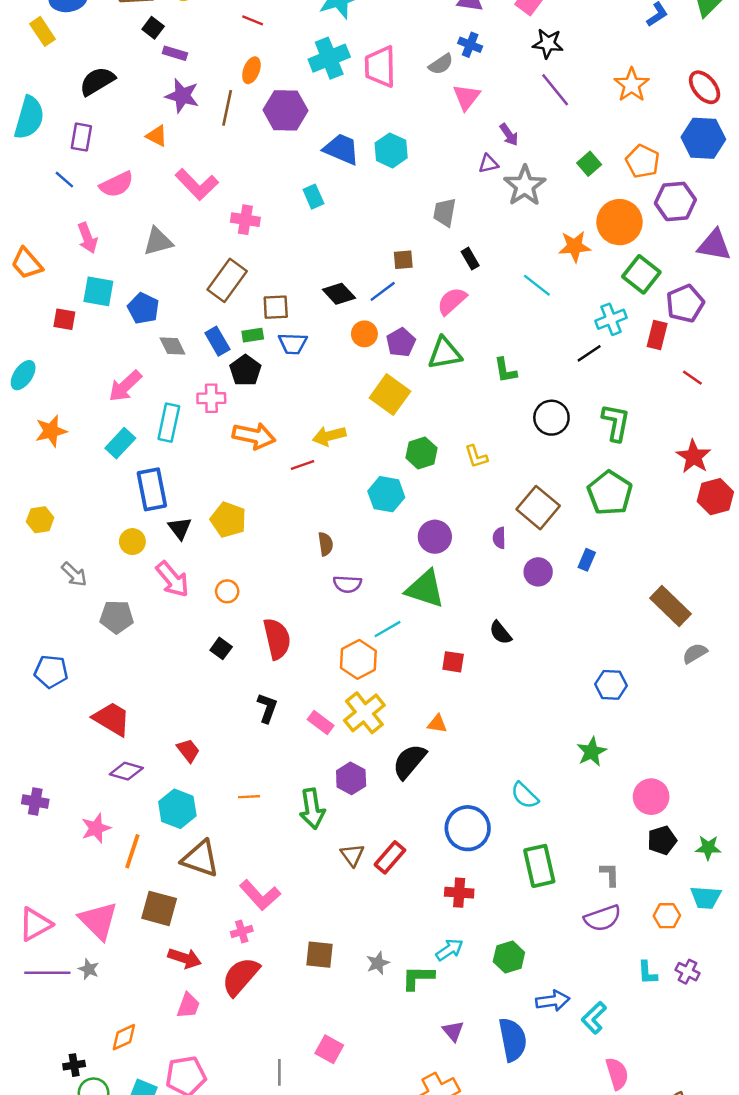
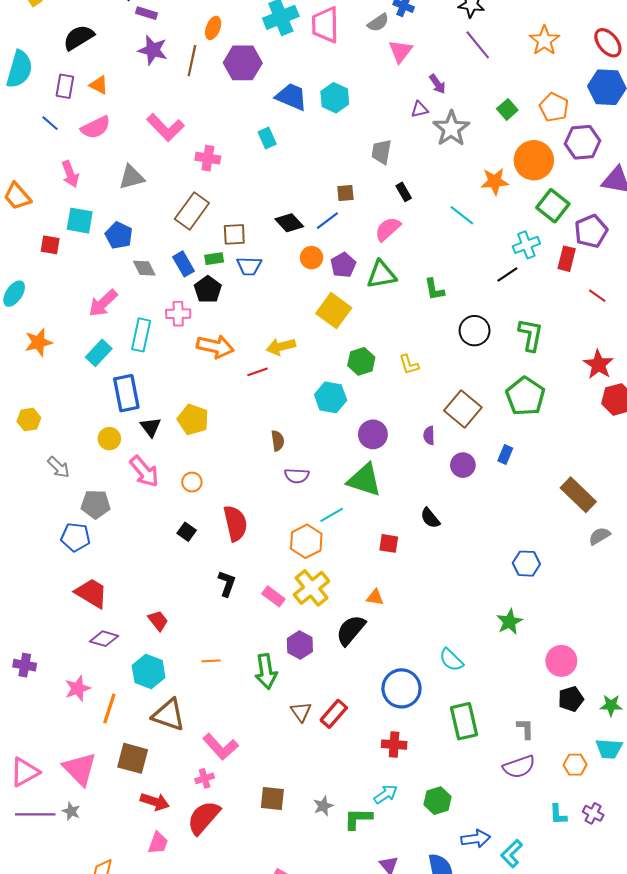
orange triangle: (157, 136) -> (99, 85), moved
blue pentagon: (51, 672) -> (75, 537), moved

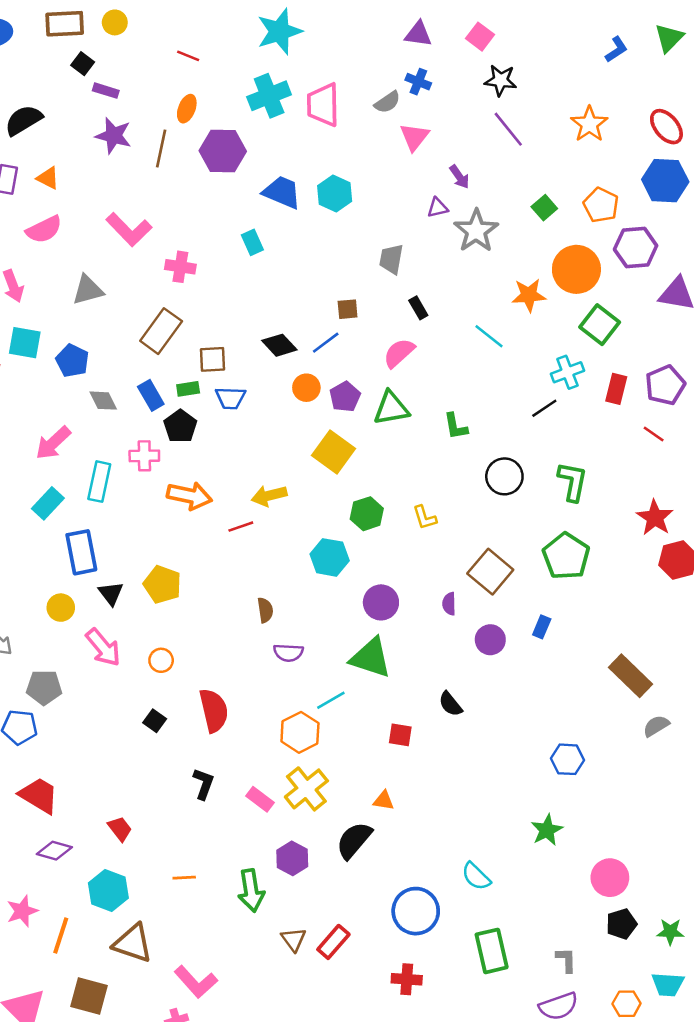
purple pentagon: (591, 231) -> (665, 385), moved

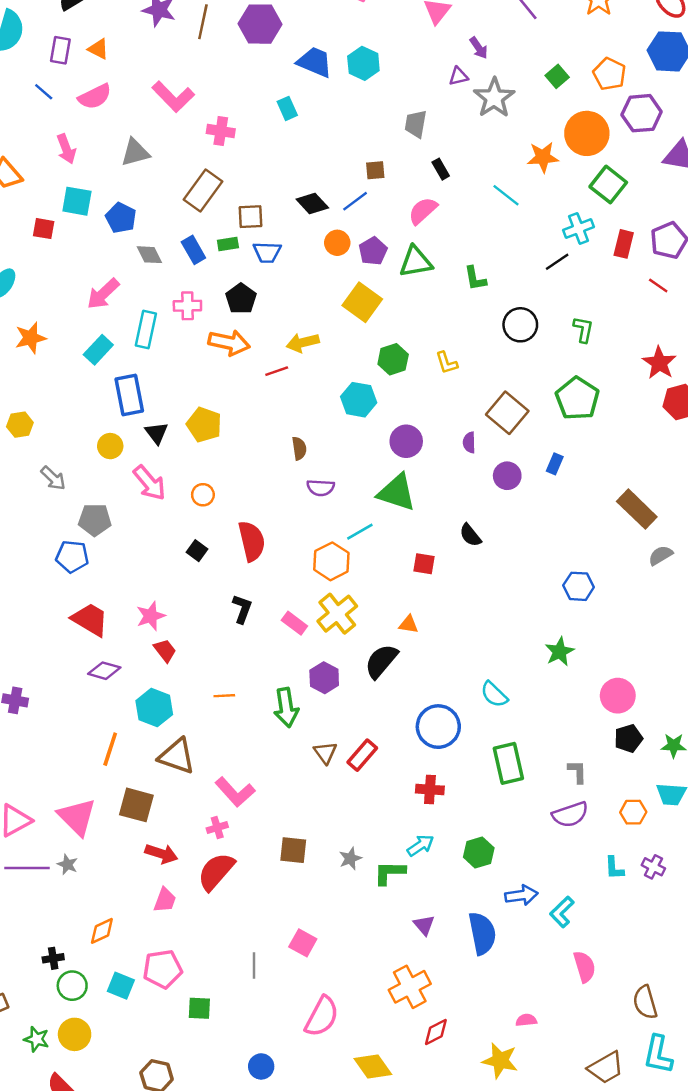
black pentagon: (180, 426) -> (241, 299), moved
green L-shape: (573, 482) -> (583, 330), size x0.7
pink star: (22, 911) -> (151, 616), moved

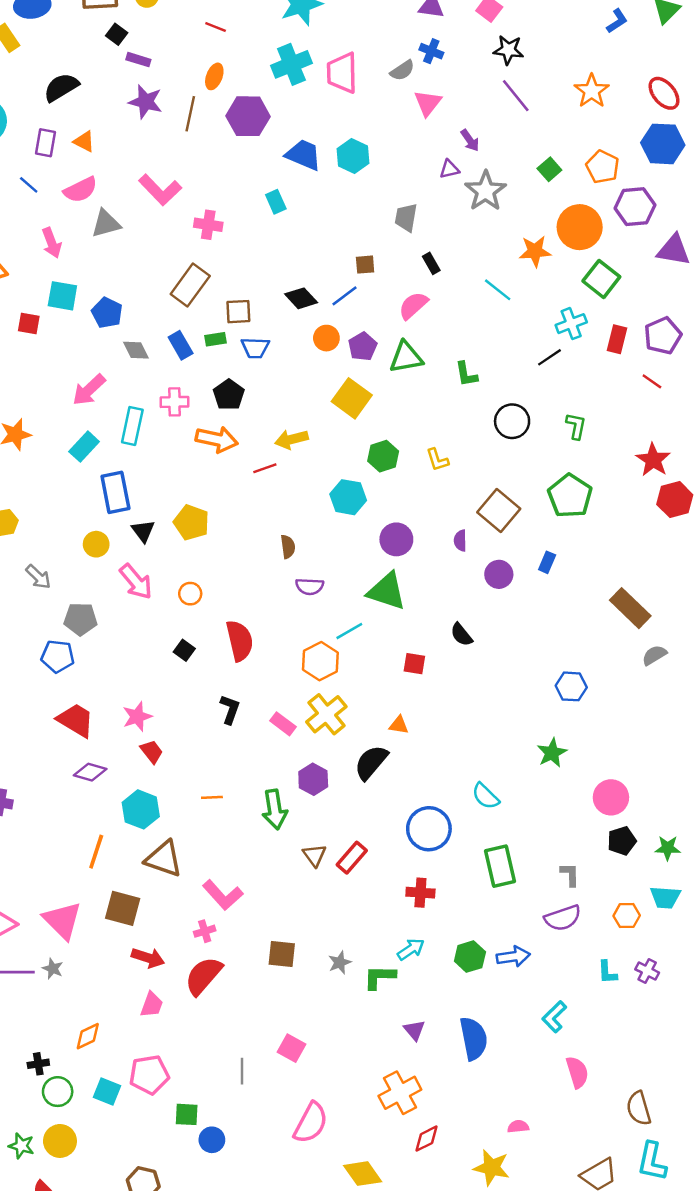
gray triangle: (135, 152) -> (106, 224), moved
blue arrow: (521, 895) -> (513, 957), moved
blue circle: (261, 1066) -> (212, 1140), moved

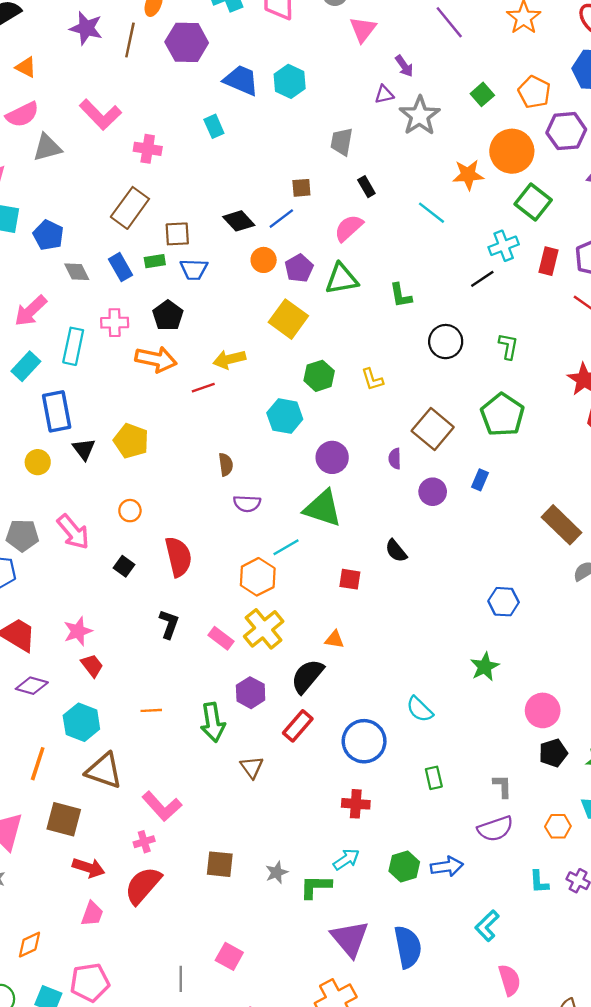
pink arrow: (136, 582) -> (73, 532), moved
red rectangle: (352, 858) -> (298, 726), moved
green rectangle: (500, 866) -> (434, 778), size x0.6
purple triangle: (414, 1030) -> (350, 939), size x1.8

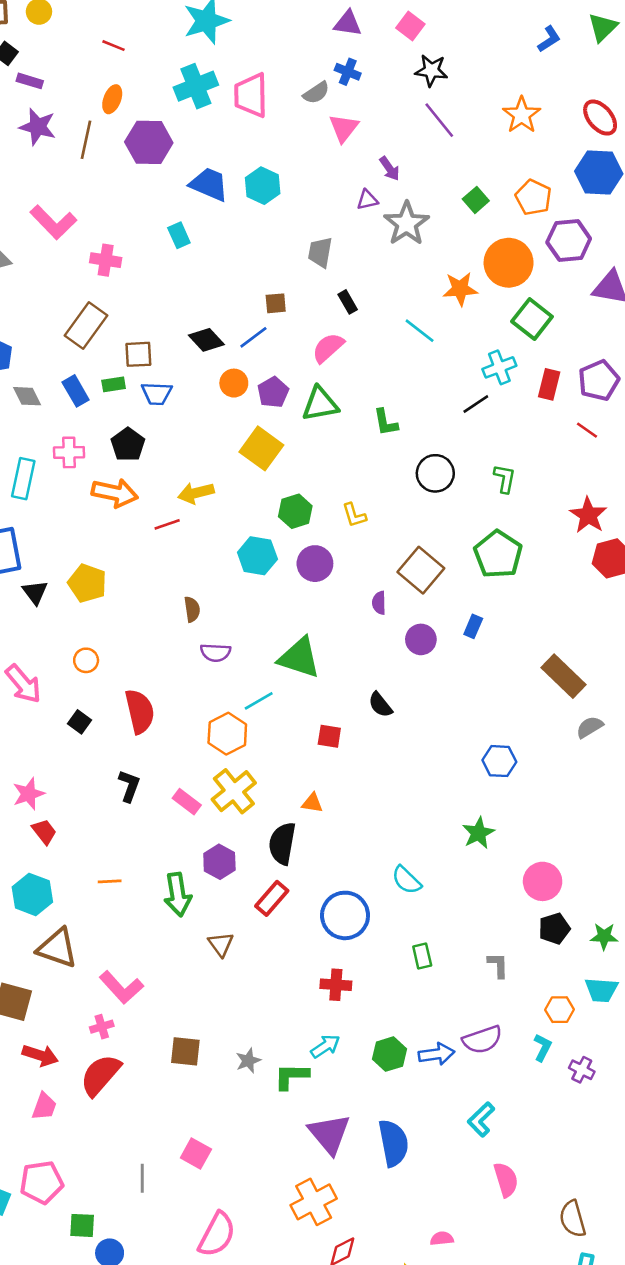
purple circle: (332, 457) -> (315, 564), moved
black semicircle: (307, 676) -> (282, 843), turned -30
purple semicircle: (495, 829) -> (482, 1040), moved
cyan L-shape: (539, 882) -> (543, 1048), moved, turned -150

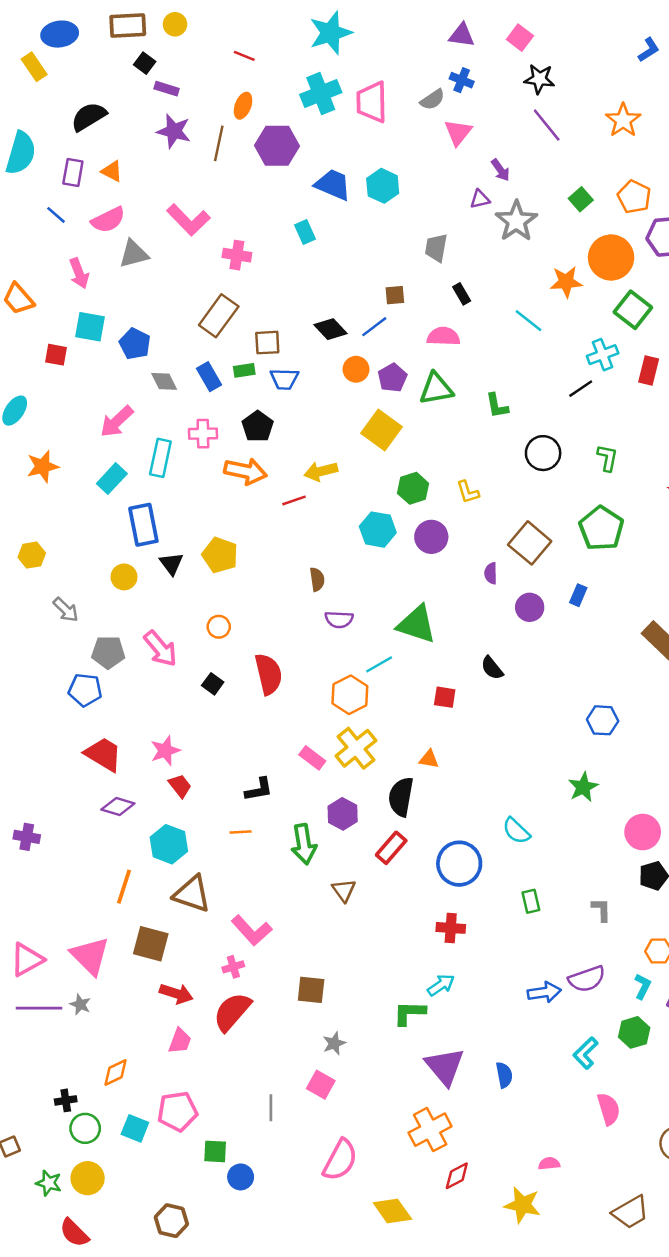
pink semicircle: (328, 348) -> (443, 336), turned 44
black L-shape: (129, 786) -> (259, 789), moved, turned 60
green hexagon: (390, 1054) -> (634, 1032), moved
gray star: (248, 1061) -> (334, 1043), moved
blue semicircle: (393, 1143) -> (504, 1075), size x0.6

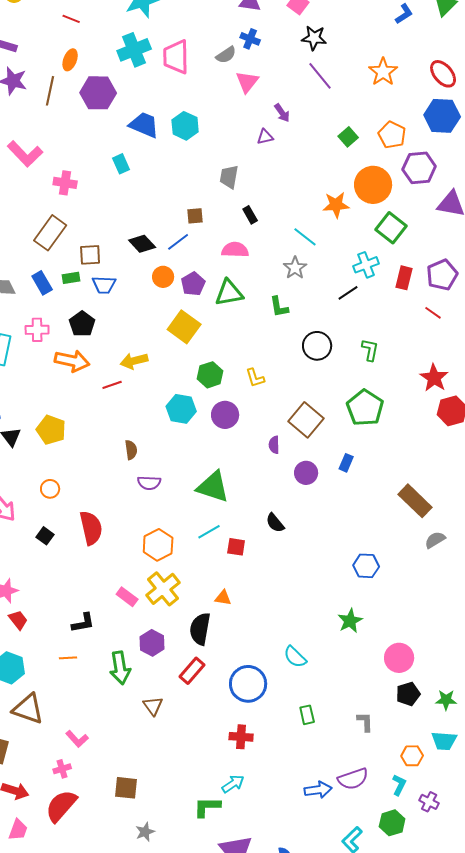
gray star: (516, 221) -> (295, 268), moved, size x0.7
cyan line: (379, 664) -> (209, 532), moved
pink L-shape: (252, 930) -> (77, 739), size x0.7

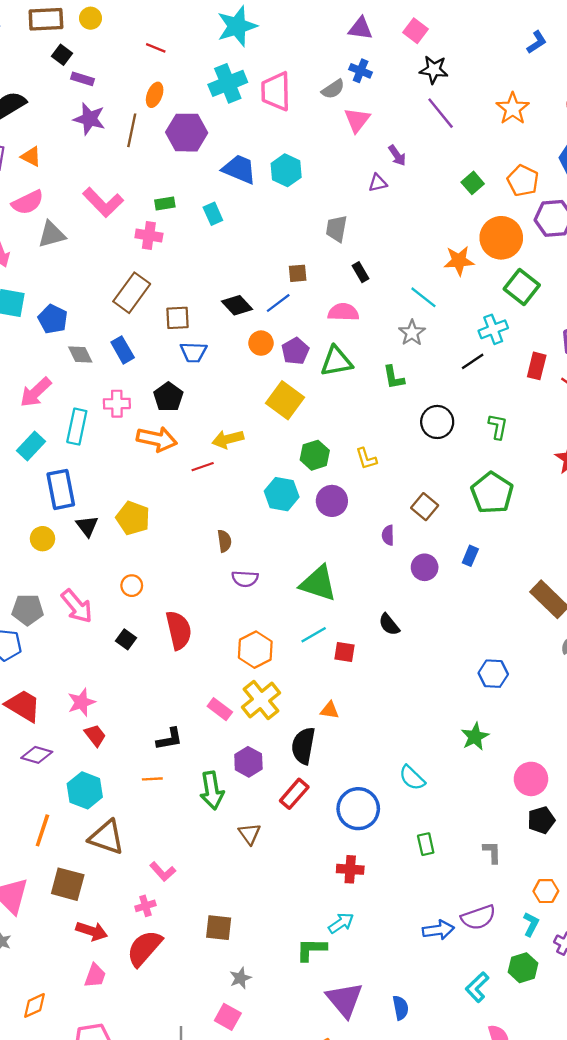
green rectangle: (71, 278) -> (165, 203), moved
red rectangle: (404, 278) -> (537, 366), moved
brown square: (306, 420) -> (425, 507), size x0.7

